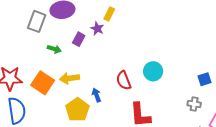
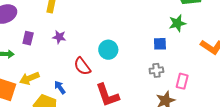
purple star: (97, 29) -> (59, 37), moved
blue square: (205, 79) -> (160, 44), turned 32

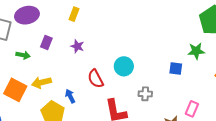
gray cross: (156, 70) -> (145, 94), moved

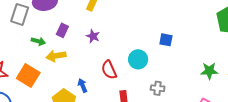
green star: (196, 51) -> (209, 71), moved
blue square: (176, 69) -> (166, 40), moved
yellow arrow: (41, 82) -> (56, 56), moved

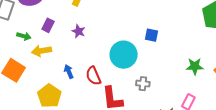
cyan circle: (138, 59) -> (124, 55), size x1.4
red semicircle: (109, 70) -> (93, 76), moved
blue arrow: (82, 85) -> (69, 72), moved

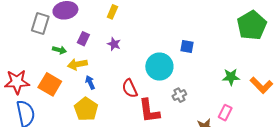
blue arrow: (69, 72) -> (90, 82), moved
gray cross: (143, 84) -> (179, 95), turned -32

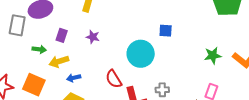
blue arrow: (90, 82) -> (74, 78), turned -72
gray cross: (179, 95) -> (162, 90), moved, turned 32

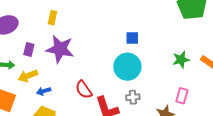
purple star: (93, 37) -> (60, 49), size x2.0
cyan circle: (141, 54) -> (127, 67), moved

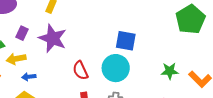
blue square: (132, 38) -> (126, 41), size x1.5
red semicircle: (84, 90) -> (80, 70), moved

